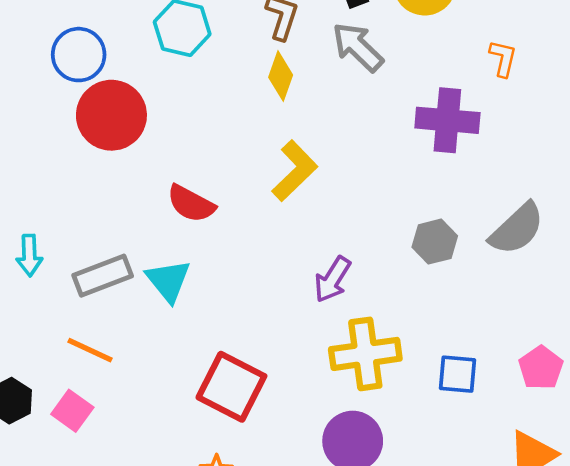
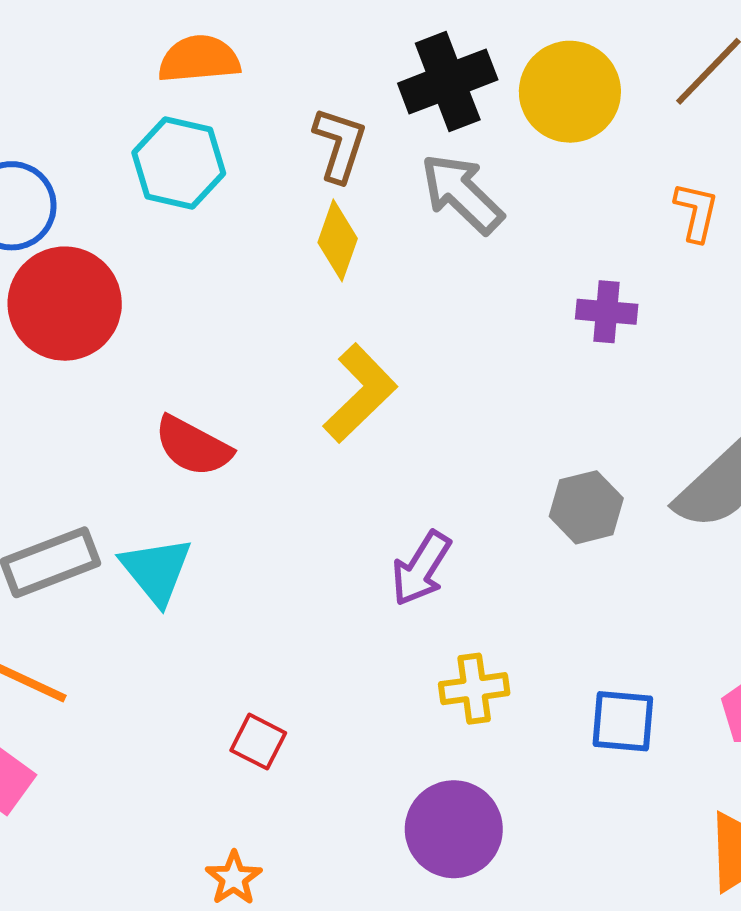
purple cross: (447, 120) -> (607, 312), size x0.6
yellow cross: (365, 354) -> (474, 689), size x0.6
red square: (231, 387) -> (258, 742), size x0.5

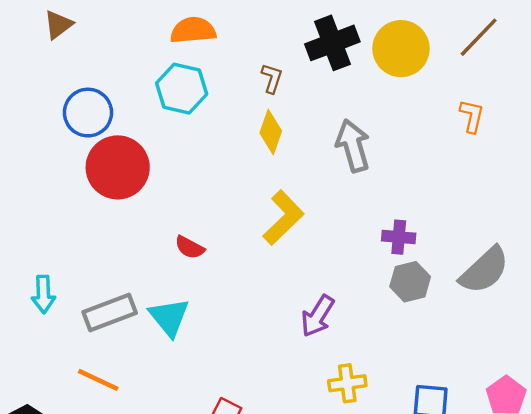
brown L-shape: (340, 145) -> (272, 78), size x0.7
gray arrow: (462, 194) -> (353, 146), moved, turned 30
purple cross: (607, 312) -> (399, 237), moved
red semicircle: (193, 446) -> (190, 247), size x0.7

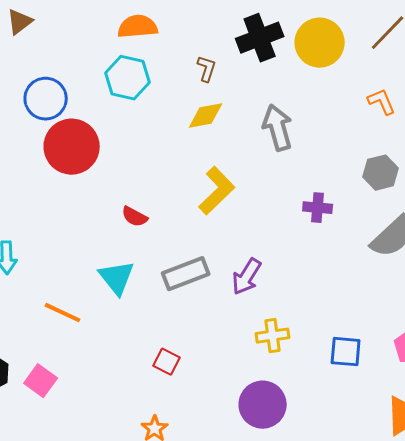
orange L-shape: (472, 116) -> (382, 102), turned -36
yellow diamond: (271, 132) -> (206, 116), turned 60
gray hexagon: (410, 282) -> (381, 173), moved
gray rectangle: (110, 313) -> (186, 274), moved
orange line: (98, 380) -> (63, 313), moved

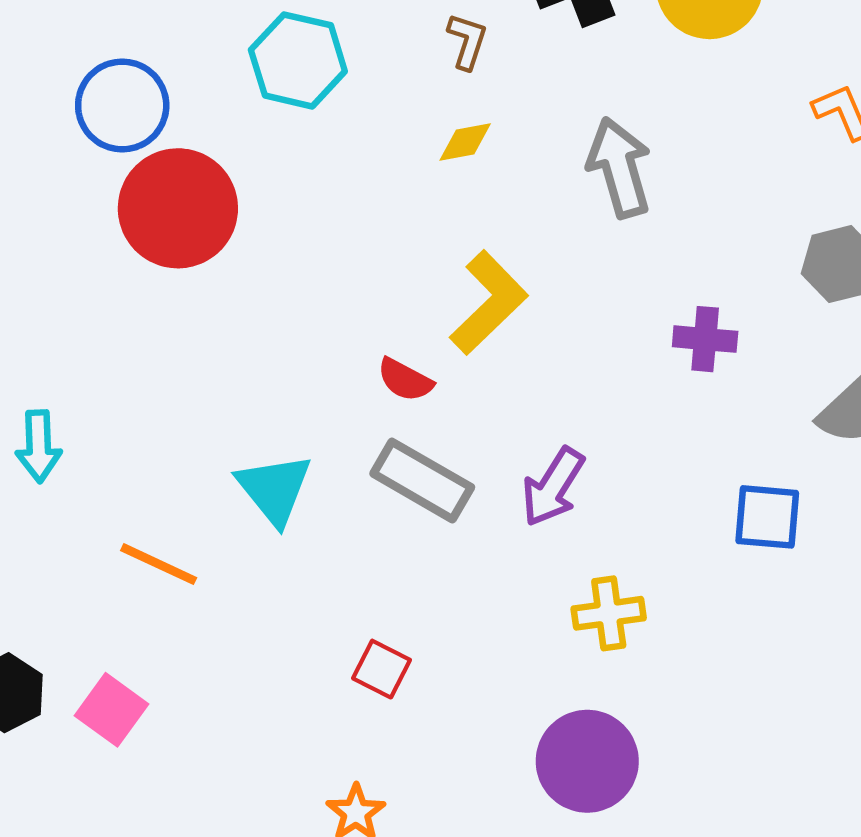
yellow diamond: (206, 116) -> (465, 142), size x0.7
red semicircle: (135, 217) -> (405, 380), moved
gray rectangle: (186, 274) -> (422, 480), turned 51
blue square: (346, 352) -> (767, 517), moved

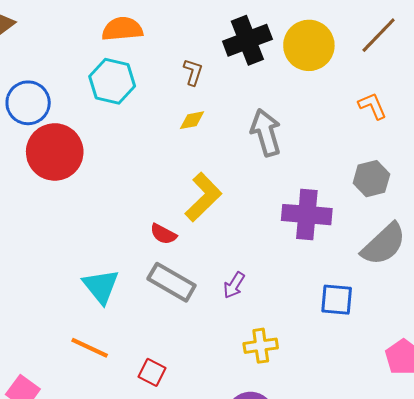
purple cross: (705, 339) -> (307, 215), size x1.6
purple arrow: (553, 487) -> (234, 285), size x0.7
orange line: (159, 564) -> (90, 348), moved

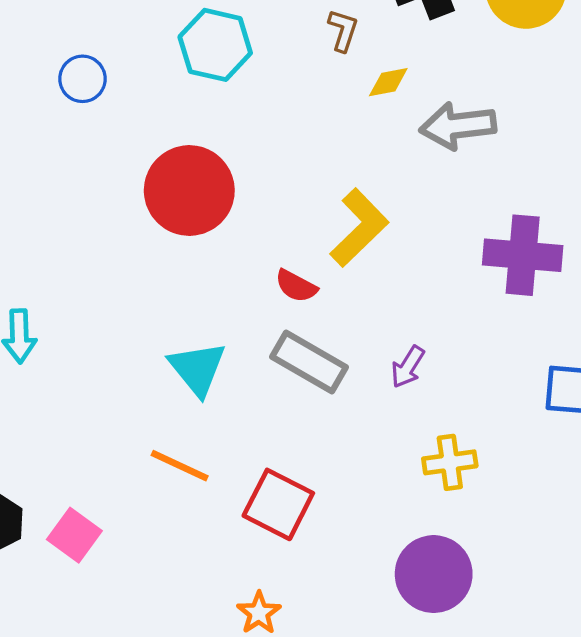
blue circle: (28, 103) -> (82, 79), size x0.7
yellow diamond: (192, 120) -> (388, 82), moved
gray arrow: (266, 133) -> (458, 126), turned -81
red circle: (55, 152) -> (189, 191), moved
red square: (152, 372) -> (278, 504), size x1.6

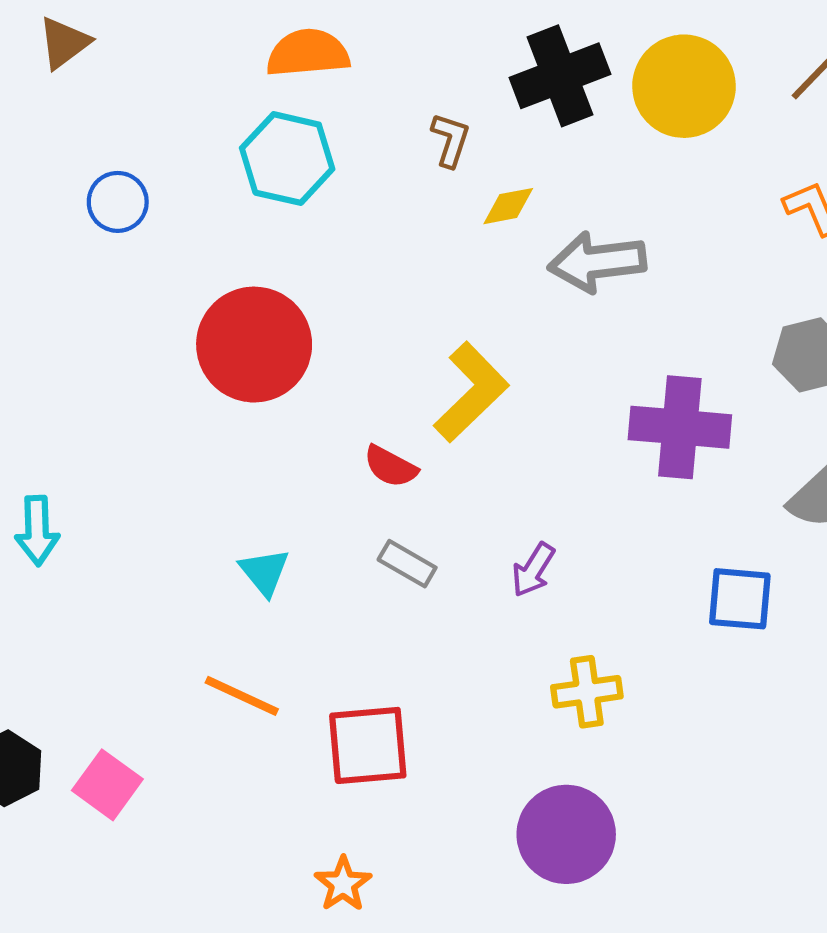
gray rectangle: (309, 362) -> (407, 564), size x0.6
cyan triangle: (197, 369) -> (264, 572), size x0.7
red square: (278, 504) -> (368, 745), turned -32

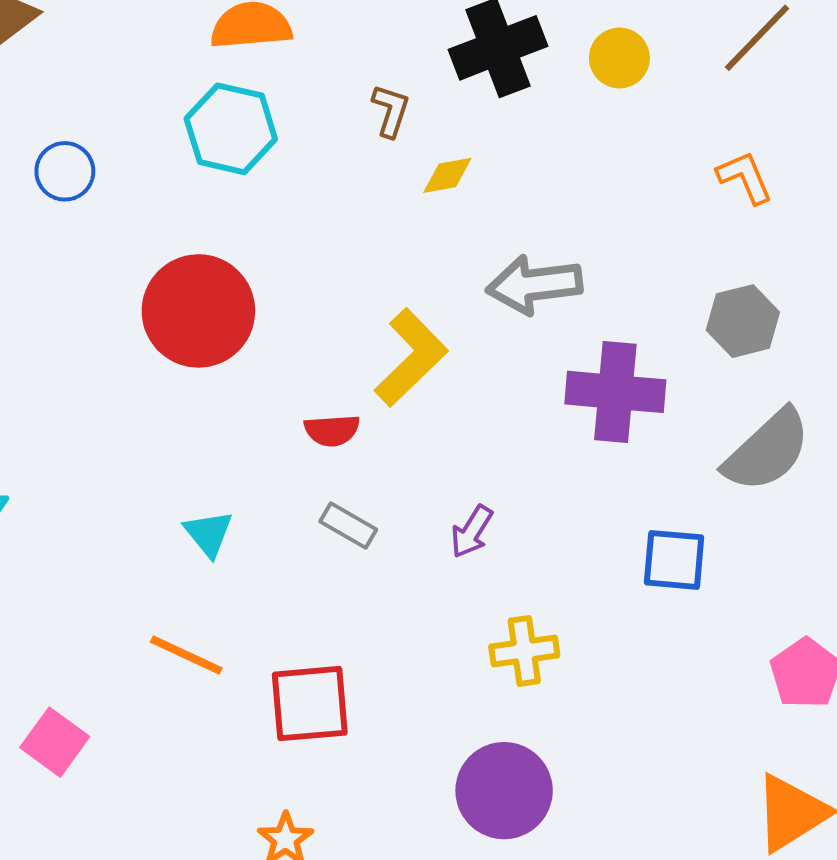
yellow circle: (684, 86) -> (619, 58), size x0.6
gray arrow: (597, 262) -> (534, 285), moved
red semicircle: (391, 466) -> (332, 430), turned -32

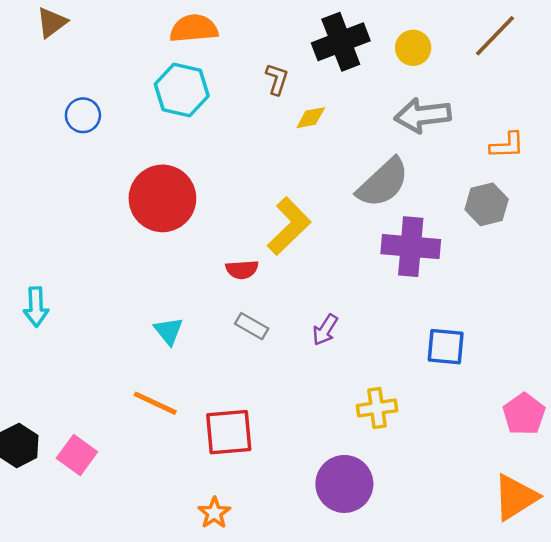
orange L-shape: (745, 177) -> (507, 145), moved, turned 111
gray arrow: (534, 285) -> (423, 115), moved
gray semicircle: (767, 451) -> (383, 183), moved
yellow cross: (524, 651) -> (377, 408), moved

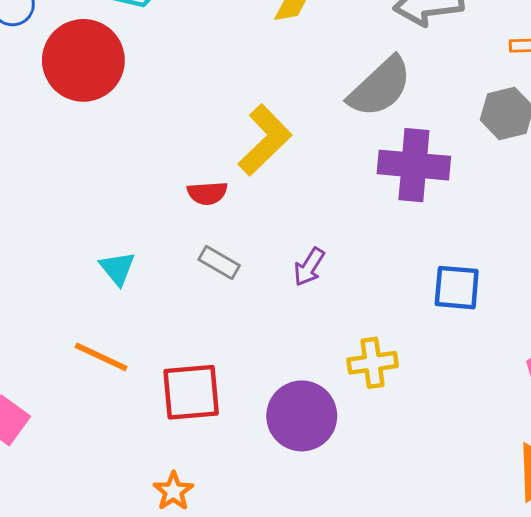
red circle: (162, 198) -> (83, 60), moved
purple circle: (344, 484) -> (302, 416), moved

